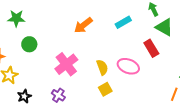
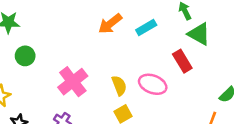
orange arrow: (83, 25) -> (110, 24), moved

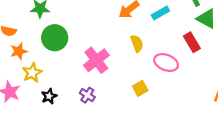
green circle: (25, 56) -> (55, 38), size x1.5
yellow semicircle: (119, 86) -> (137, 43), moved

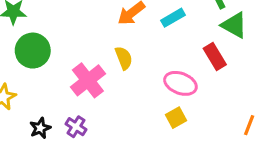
yellow semicircle: (137, 43) -> (124, 58), moved
yellow square: (140, 88) -> (176, 118), moved
black star: (49, 96) -> (40, 128), moved

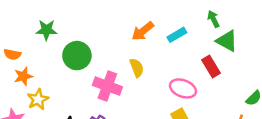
green circle: (33, 51) -> (77, 56), moved
pink cross: (88, 80) -> (107, 86), turned -32

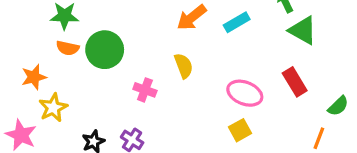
orange semicircle: (12, 54) -> (68, 48), moved
red rectangle: (211, 67) -> (295, 82), moved
pink cross: (107, 86) -> (145, 90), size x0.6

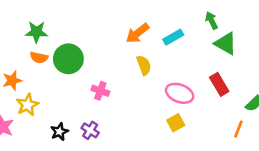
yellow semicircle: (184, 66) -> (144, 65), moved

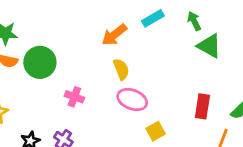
cyan rectangle: (173, 37) -> (153, 18), moved
red rectangle: (219, 84) -> (202, 106), moved, turned 40
pink ellipse: (180, 93) -> (132, 100), moved

